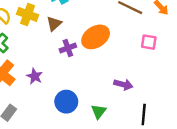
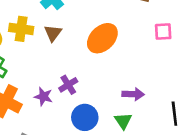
purple cross: (68, 48) -> (68, 85), moved
purple arrow: (123, 85) -> (133, 94), moved

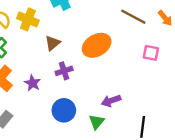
brown triangle: (53, 33) -> (53, 43), moved
purple cross: (68, 85) -> (64, 71), moved
purple arrow: (133, 94) -> (111, 101), turned 144

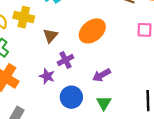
purple star: (32, 83) -> (47, 76), moved
purple arrow: (111, 101) -> (102, 75), moved

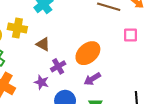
orange ellipse: (92, 31) -> (88, 53), moved
brown triangle: (50, 36) -> (43, 44), turned -40

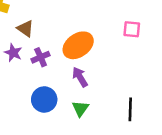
purple arrow: (92, 79) -> (80, 77), turned 84
purple star: (41, 82) -> (13, 53), moved

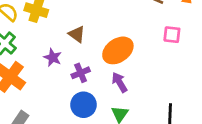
brown triangle: (25, 29) -> (77, 34), moved
purple cross: (41, 57) -> (81, 73), moved

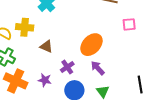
brown triangle: (77, 34) -> (46, 47), moved
purple star: (53, 58) -> (45, 80), moved

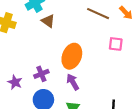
orange ellipse: (91, 45) -> (72, 56), turned -35
brown triangle: (46, 47) -> (48, 21), moved

